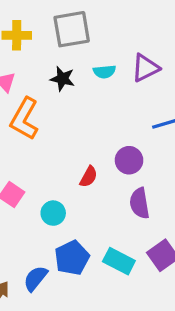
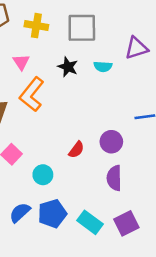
purple triangle: (145, 68) -> (136, 48), moved
blue semicircle: (35, 278) -> (20, 213), moved

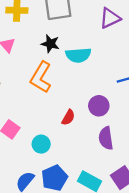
cyan semicircle: (103, 67) -> (78, 55), moved, size x1.5
orange L-shape: (32, 94) -> (41, 77), moved

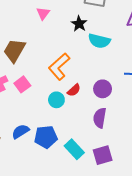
orange L-shape: (41, 77) -> (59, 67), moved
cyan circle: (41, 144) -> (56, 100), moved

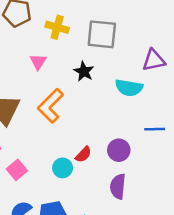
cyan semicircle: (99, 41) -> (129, 88), moved
orange L-shape: (59, 67) -> (51, 106), moved
pink square: (22, 84) -> (17, 170), moved

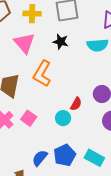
pink triangle: (38, 62) -> (24, 43), size x1.6
pink square: (17, 170) -> (29, 118), moved

